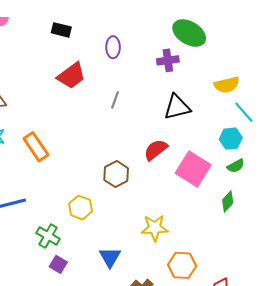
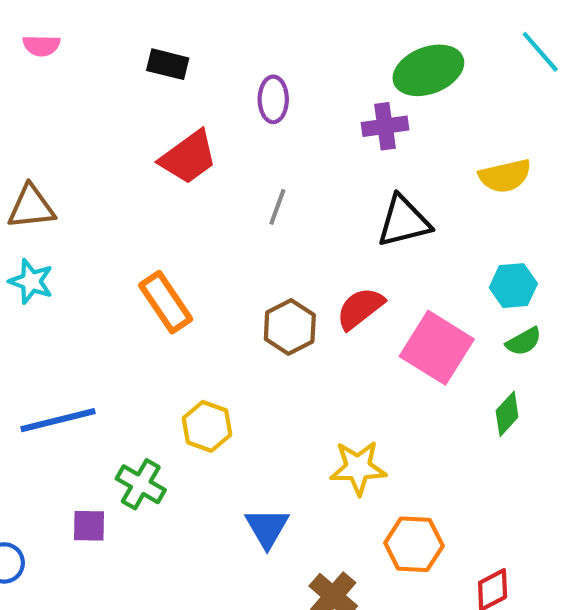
green ellipse: (189, 33) -> (428, 70), turned -52
cyan line: (244, 112) -> (540, 52), moved
orange rectangle: (36, 147) -> (166, 302), moved
brown hexagon: (116, 174) -> (290, 327), moved
purple square: (58, 264) -> (89, 526), moved, turned -30

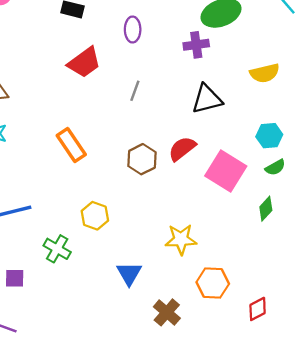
purple square: (89, 526) -> (15, 278), moved

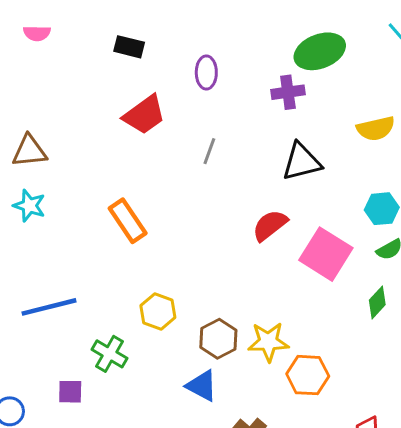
brown hexagon: (142, 159) -> (218, 339), moved
blue triangle: (129, 274) -> (202, 386), turned -32
purple square: (15, 278) -> (70, 392), moved
orange hexagon: (213, 283) -> (308, 375), moved

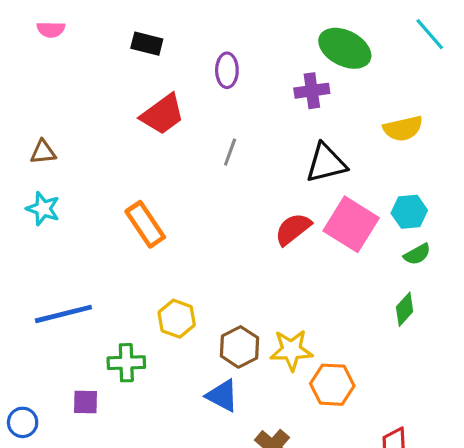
green ellipse: (320, 51) -> (345, 48), turned 48
brown triangle: (29, 151) -> (43, 152), size x0.7
pink square: (326, 254) -> (351, 224), moved
green cross: (109, 354) -> (126, 363), turned -32

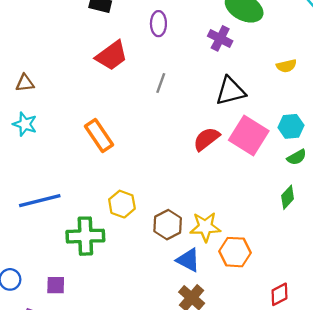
purple cross: (312, 91) -> (220, 38), turned 35
yellow semicircle: (403, 128) -> (286, 66), size x0.7
green cross: (126, 363) -> (85, 236), size x1.4
blue triangle: (222, 396) -> (188, 260), moved
purple square: (85, 402) -> (56, 285), moved

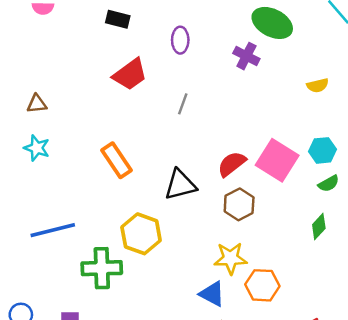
black triangle: (230, 91) -> (180, 185), moved
yellow hexagon: (122, 204) -> (141, 234), size x1.4
brown hexagon: (168, 225) -> (239, 204), moved

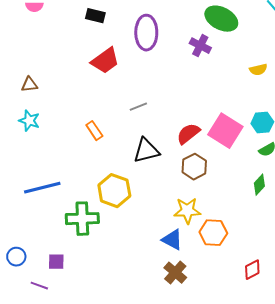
purple ellipse: (180, 40) -> (146, 33), size x1.6
gray line: (183, 104) -> (138, 107), moved, turned 48
orange rectangle: (116, 160) -> (94, 131), size x0.7

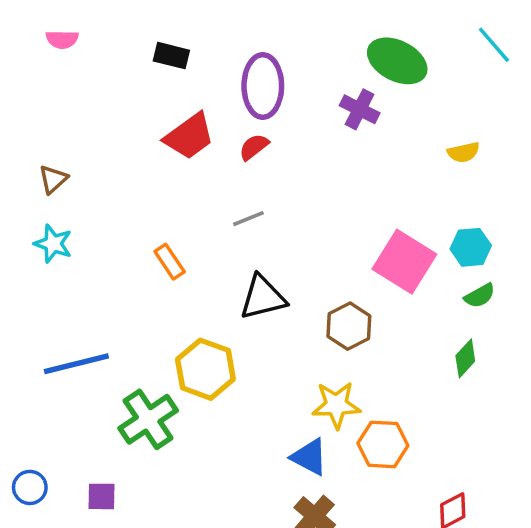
brown triangle: (29, 85) -> (53, 179), turned -36
red semicircle: (188, 134) -> (254, 147), moved, size x0.7
green cross: (82, 219) -> (148, 419), turned -32

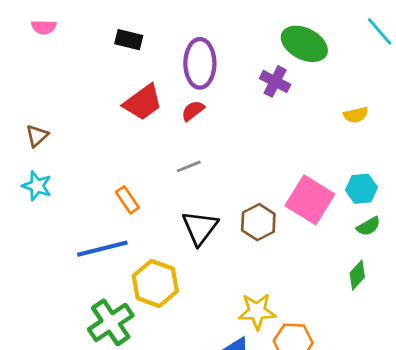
black triangle: (263, 297) -> (200, 228), turned -39
brown hexagon: (349, 326) -> (258, 222), moved
blue line: (76, 364) -> (102, 249), moved

